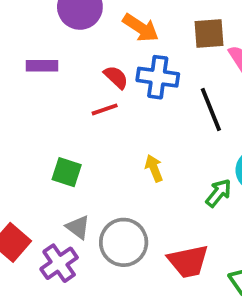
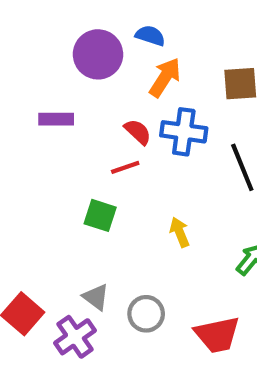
orange arrow: (141, 28) -> (165, 77), turned -90
green square: (67, 172) -> (100, 215), moved
gray circle: (124, 242) -> (146, 314), size x0.7

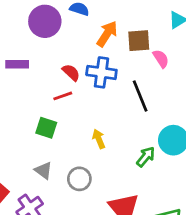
orange arrow: (165, 77) -> (107, 34), moved
gray triangle: (96, 297) -> (43, 171), moved
gray circle: (146, 314) -> (79, 179), moved

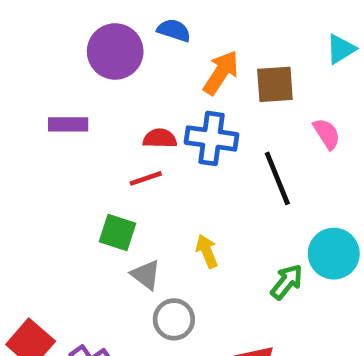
pink semicircle: (161, 59) -> (327, 134), moved
red semicircle: (71, 72) -> (160, 138), turned -42
gray triangle: (43, 171) -> (146, 275), moved

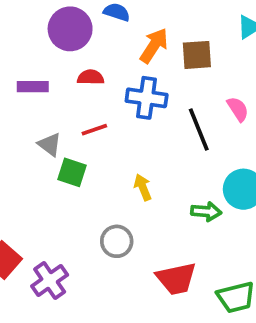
pink semicircle: (327, 134) -> (238, 109), moved
red semicircle: (160, 138) -> (91, 77), moved
gray triangle: (146, 275) -> (50, 144), moved
green arrow: (287, 282) -> (206, 212), turned 56

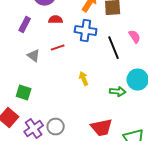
purple rectangle: (33, 87) -> (25, 25), turned -63
green square: (72, 172) -> (24, 93), moved
gray circle: (117, 241) -> (56, 127), moved

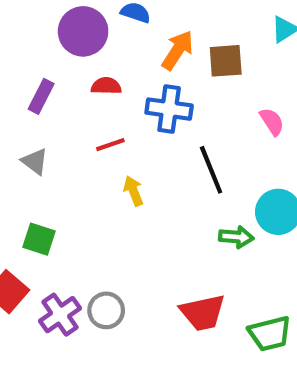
black line: (114, 48) -> (211, 170), moved
gray triangle: (34, 56) -> (35, 161), moved
yellow arrow: (84, 79) -> (133, 191), moved

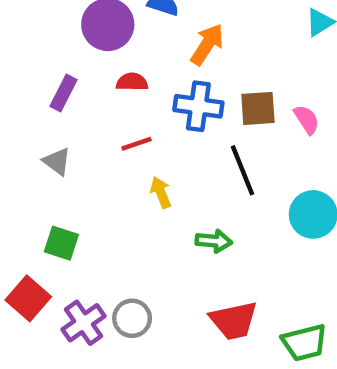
brown square: (226, 61) -> (258, 108), moved
green arrow: (236, 237) -> (214, 241), moved

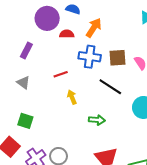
red semicircle: (132, 82) -> (67, 34), moved
black line: (242, 170) -> (110, 87), turned -35

